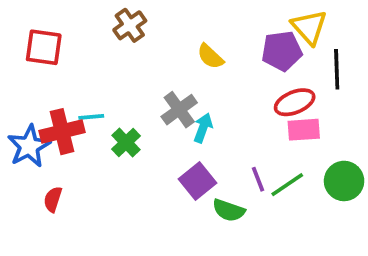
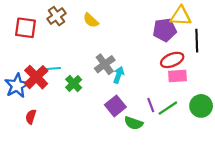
brown cross: (130, 25) -> (57, 16), moved
yellow triangle: (309, 27) -> (181, 16), turned -45
yellow semicircle: (210, 56) -> (91, 20), moved
red cross: (62, 132) -> (36, 77), turned -30

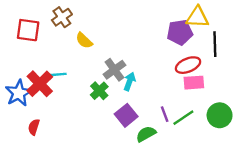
yellow semicircle: (91, 20) -> (84, 41), moved
green cross: (74, 83) -> (99, 91), moved
green semicircle: (134, 123) -> (146, 134), turned 132

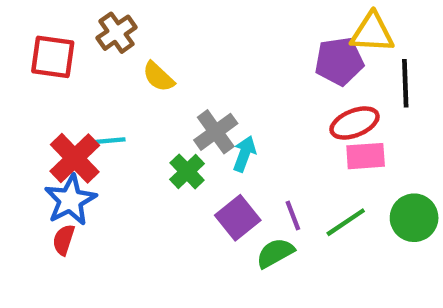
blue star: (19, 93) -> (70, 200), moved
purple line: (165, 114) -> (293, 216), moved

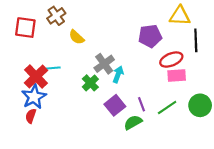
purple pentagon: (339, 61) -> (150, 36), moved

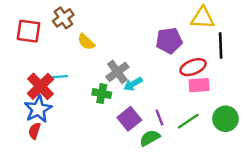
cyan arrow: (118, 74) -> (133, 84), turned -140
green cross: (90, 83) -> (102, 94), turned -35

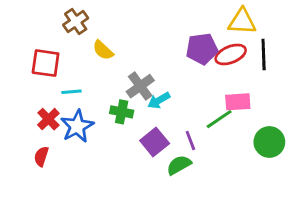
red square: (28, 31) -> (46, 63), moved
red ellipse: (193, 67) -> (231, 54), moved
red cross: (40, 86) -> (48, 119), moved, size x0.7
blue star: (38, 109) -> (77, 126), moved
green line: (188, 121) -> (219, 119), moved

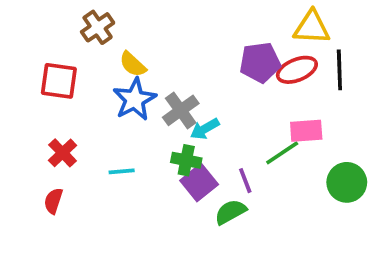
cyan line: (71, 92) -> (122, 171), moved
green cross: (122, 112) -> (186, 160), moved
blue star: (77, 126) -> (135, 99), moved

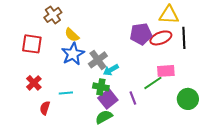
red semicircle: (53, 201) -> (45, 108), moved
green semicircle: (230, 212) -> (104, 117), moved

